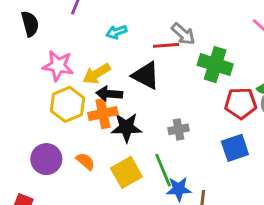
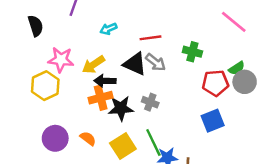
gray arrow: (183, 34) -> (156, 62), moved
green cross: (215, 65) -> (192, 52), size x0.7
yellow hexagon: (67, 104) -> (45, 86), moved
gray cross: (179, 129) -> (150, 102), moved, turned 35

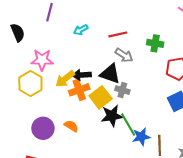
black triangle: (135, 64) -> (110, 74), moved
yellow arrow: (93, 65) -> (65, 79), moved
black star: (121, 108) -> (112, 116), moved
yellow square: (123, 146) -> (101, 97), moved

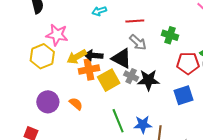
black star: (112, 116) -> (148, 80), moved
green line: (128, 125) -> (118, 121), moved

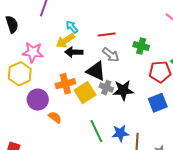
cyan arrow: (99, 11) -> (72, 27), turned 72
black arrow: (94, 55) -> (74, 52), moved
yellow arrow: (77, 57) -> (65, 41), moved
purple circle: (48, 102) -> (38, 100), moved

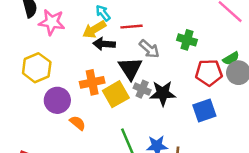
red line: (107, 34) -> (131, 27), moved
pink star: (33, 52) -> (52, 22), moved
black triangle: (96, 71) -> (130, 68), turned 30

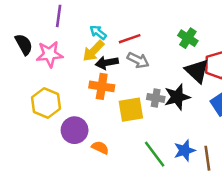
green cross: (187, 40) -> (188, 38), turned 30
gray arrow: (149, 49) -> (138, 60), moved
black triangle: (130, 68) -> (197, 71), moved
orange cross: (92, 82) -> (102, 86), moved, turned 35
yellow square: (116, 94) -> (131, 110), turned 35

